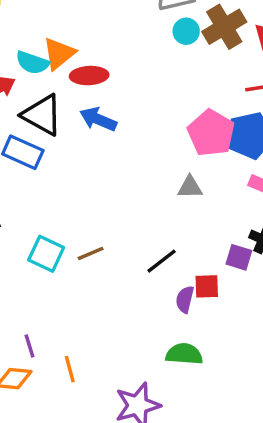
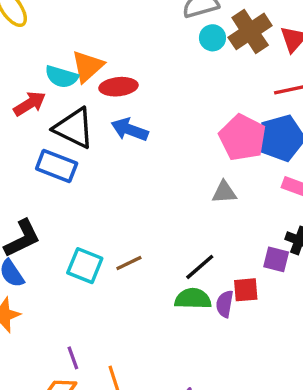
green semicircle: (184, 354) -> (193, 299), moved

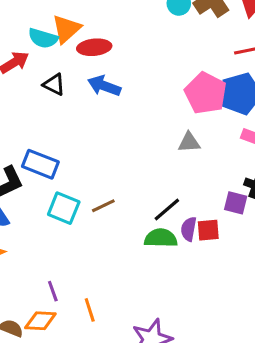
black triangle: (74, 128) -> (54, 84), size x0.6
blue rectangle: (57, 166) -> (40, 164), moved
purple semicircle: (225, 304) -> (189, 229), moved

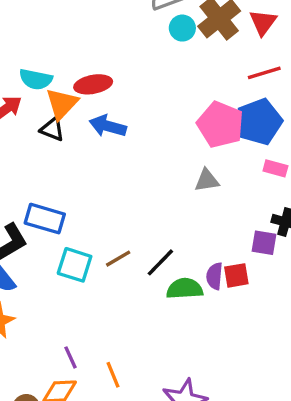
orange triangle: (66, 29) -> (62, 104), moved
black line: (167, 210) -> (160, 262), moved

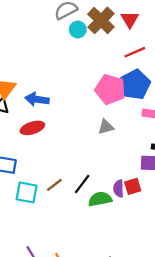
red ellipse: (93, 84) -> (32, 128), moved

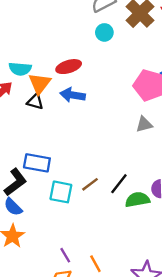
cyan circle: (78, 30) -> (104, 32), moved
red ellipse: (32, 128) -> (69, 67), moved

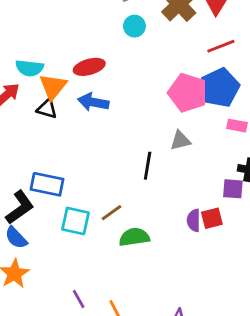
black line: (119, 184) -> (148, 166), moved, turned -30
green semicircle: (137, 200) -> (134, 237), moved

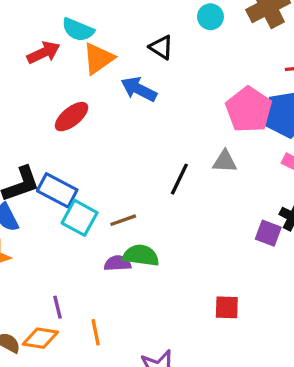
red ellipse: (89, 67) -> (72, 117), moved, turned -40
black triangle: (47, 109) -> (161, 47), moved
blue rectangle: (47, 184) -> (57, 190), moved
red square: (212, 218) -> (227, 307), moved
purple semicircle: (194, 220) -> (118, 263), moved, turned 70

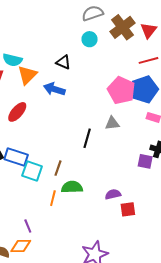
brown line: (123, 220) -> (58, 168), turned -42
purple semicircle: (118, 263) -> (113, 194), moved
orange line: (96, 332) -> (53, 198), moved, turned 35

